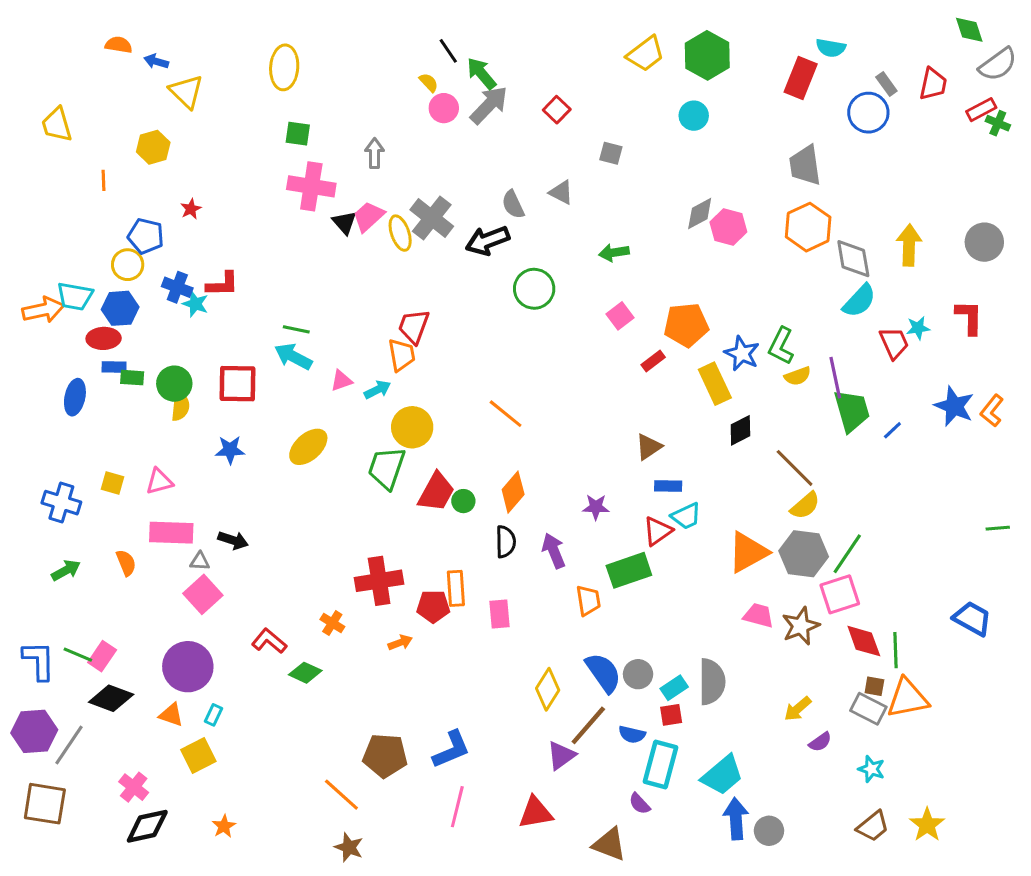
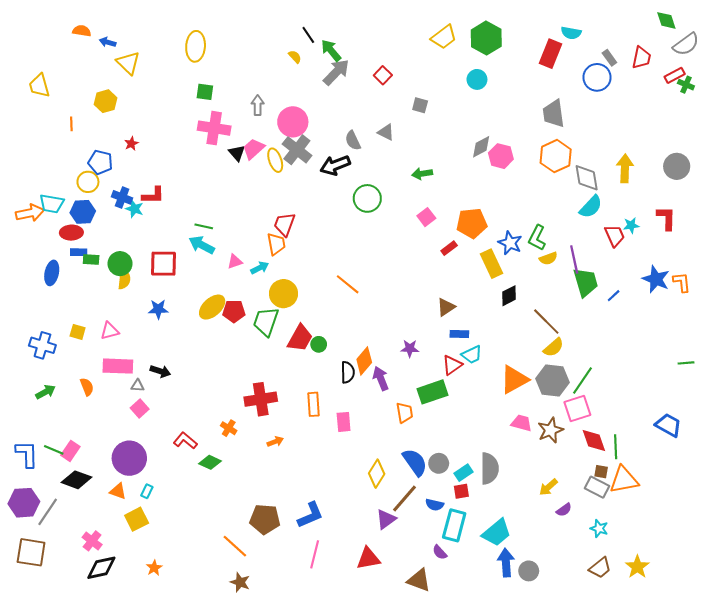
pink circle: (444, 108) -> (293, 122), moved, size x1.5
orange L-shape: (992, 411) -> (682, 282), turned 135
orange diamond: (513, 492) -> (364, 361), moved
pink square: (203, 594) -> (140, 408), size x0.7
red pentagon: (433, 606) -> (234, 311), moved

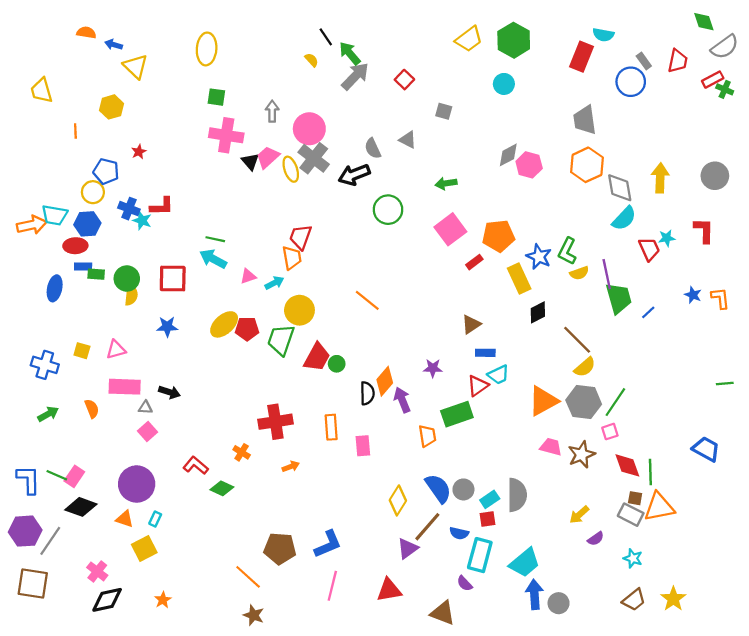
pink square: (426, 217) -> (450, 229), size x1.6
blue star: (656, 279) -> (693, 295), size x0.6
pink square: (577, 408) -> (610, 432), size x0.6

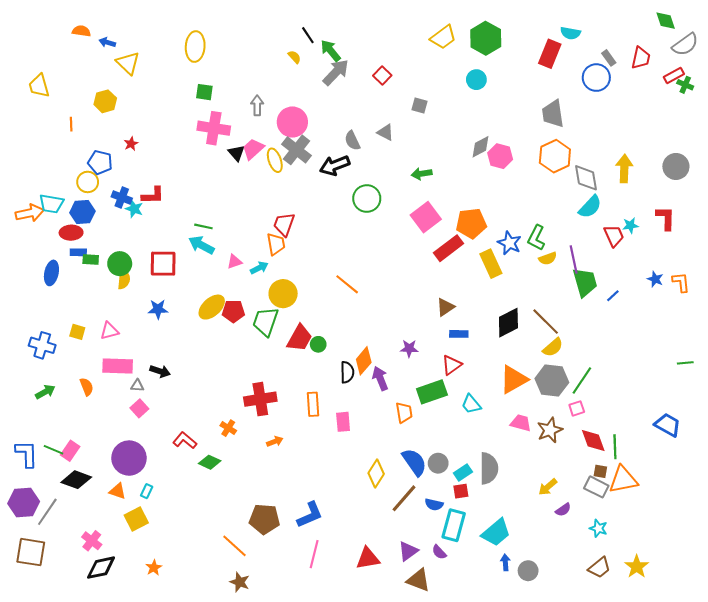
red rectangle: (474, 262) -> (448, 248), size x1.8
black diamond: (538, 312) -> (508, 323), moved, size x1.4
cyan trapezoid: (498, 375) -> (471, 404), moved, turned 75
purple triangle: (408, 549) -> (408, 551), moved
blue arrow: (534, 594) -> (505, 562), size x0.6

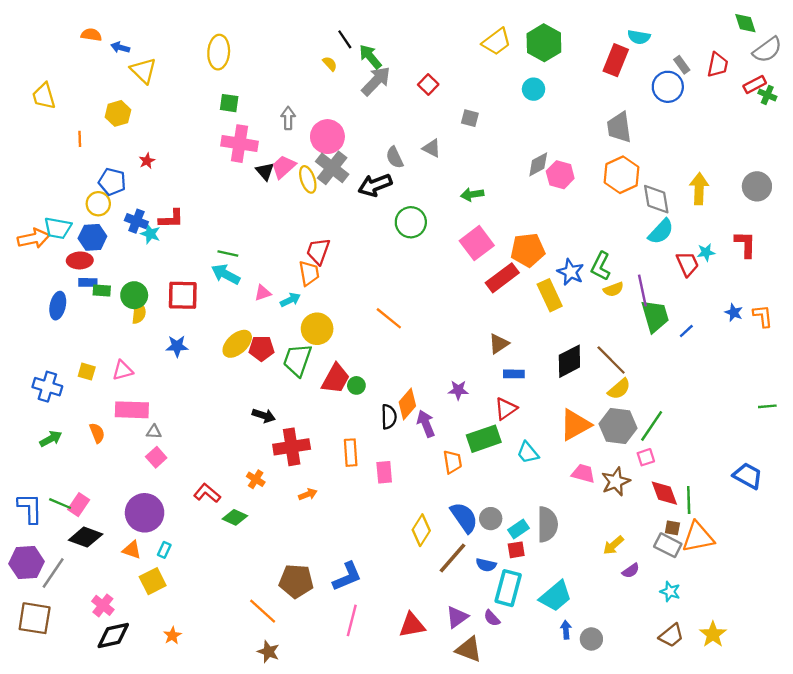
black arrow: (160, 371) -> (264, 416), moved

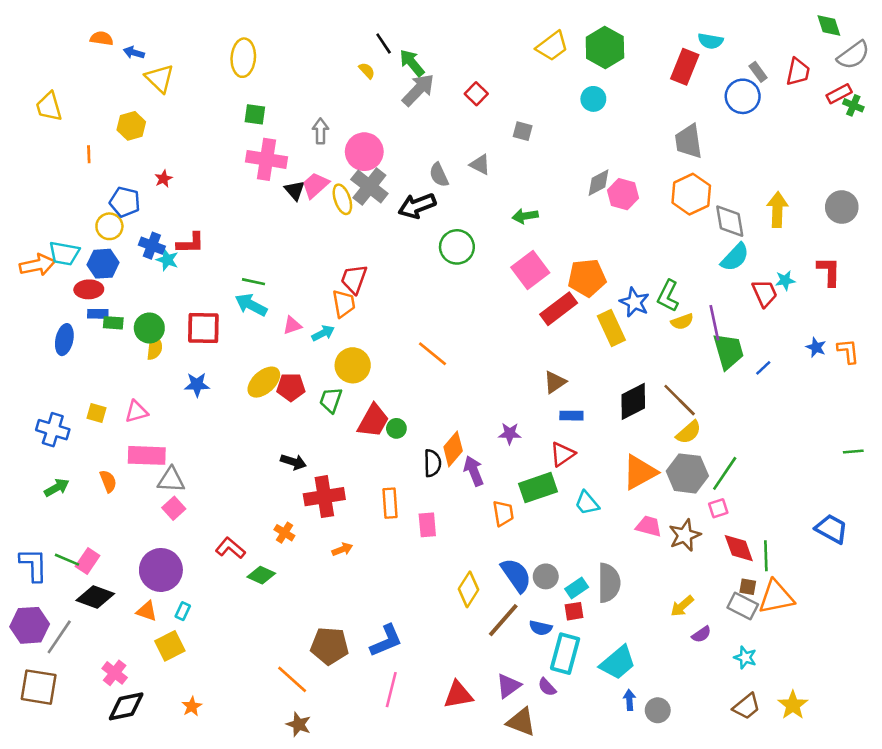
green trapezoid: (297, 360) -> (331, 400), size x0.7
gray triangle: (154, 432) -> (171, 480), size x1.6

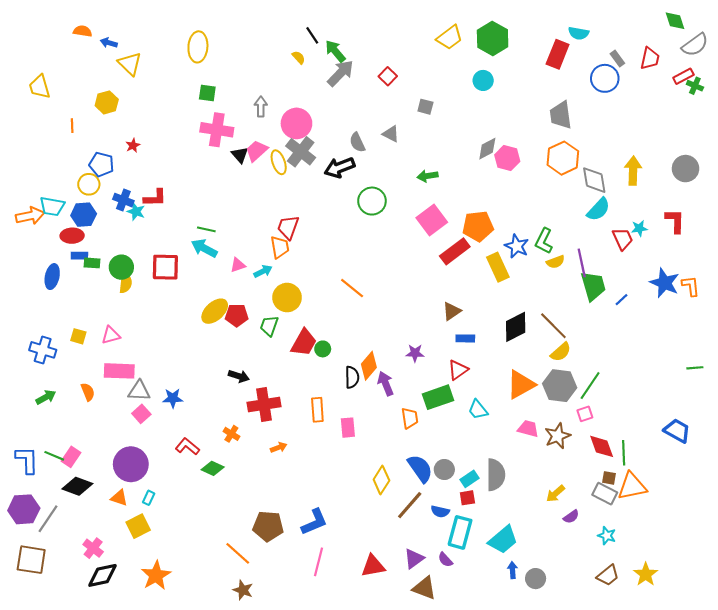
blue star: (816, 347) -> (665, 283), size x1.8
blue star: (197, 385) -> (173, 398), moved
orange star: (192, 706) -> (156, 575), size x1.8

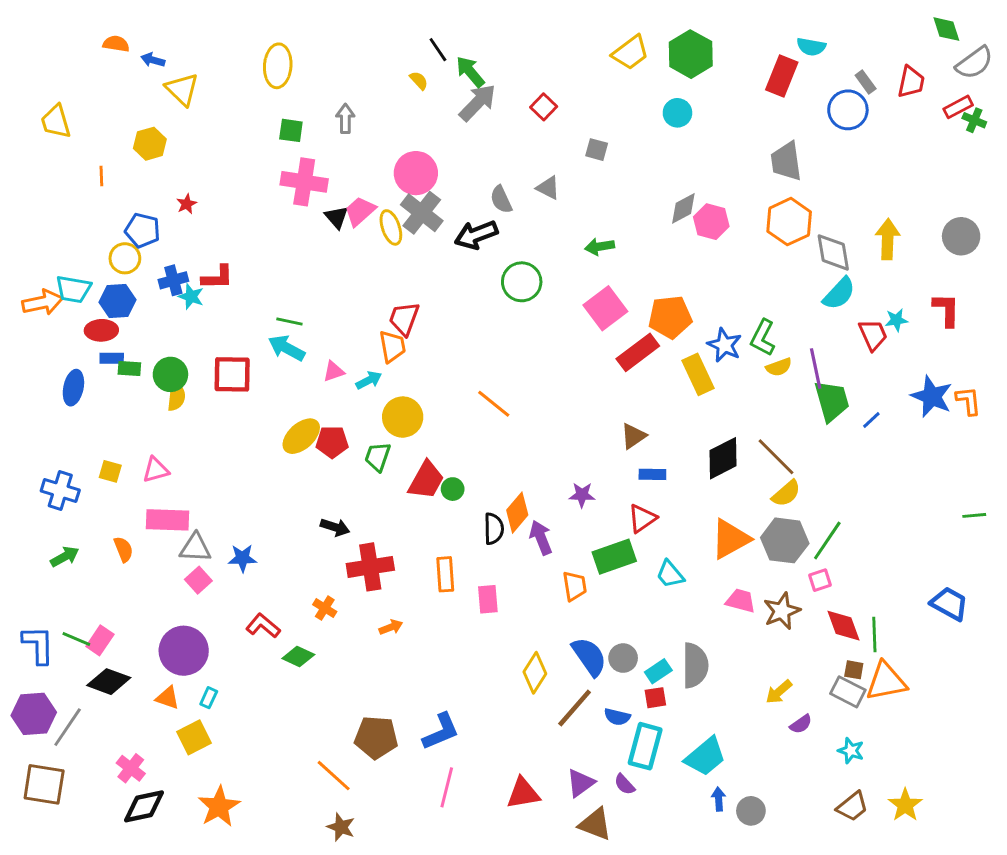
gray arrow: (261, 107) -> (345, 119), moved
blue cross: (123, 200) -> (173, 280), turned -36

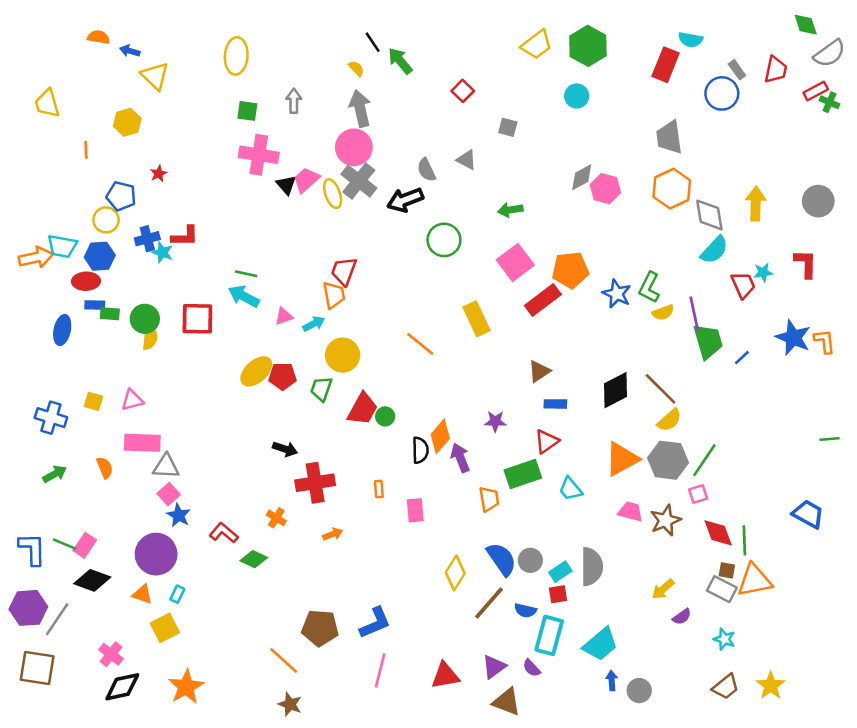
gray arrow: (478, 103) -> (360, 108), moved, turned -57
yellow rectangle: (698, 374) -> (477, 319), moved
blue star: (242, 558) -> (179, 515), moved, turned 30
orange rectangle: (445, 574) -> (379, 489), size x0.6

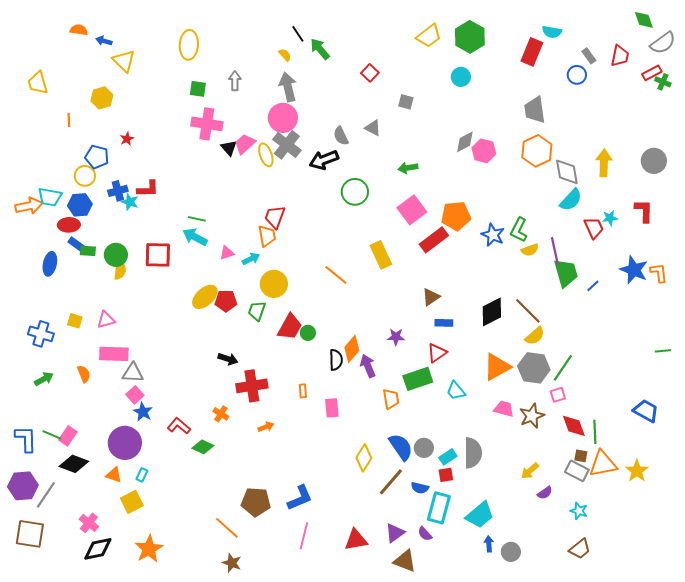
blue circle: (722, 93) -> (577, 75), size x0.7
blue rectangle: (95, 305) -> (76, 244), turned 35
yellow star: (771, 686) -> (637, 471), moved

